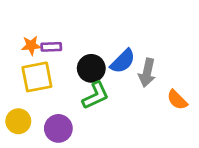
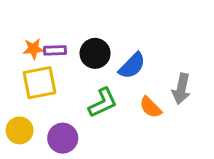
black circle: (91, 68) -> (95, 53), moved
gray arrow: (147, 73) -> (181, 89), moved
orange semicircle: (177, 100) -> (151, 107), moved

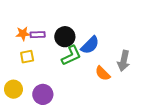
yellow square: (40, 83) -> (27, 57), size x0.6
green L-shape: (103, 103) -> (71, 56), moved

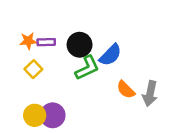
yellow square: (27, 57) -> (33, 69), turned -32
gray arrow: (124, 61) -> (150, 93), moved
yellow circle: (13, 89) -> (35, 115), moved

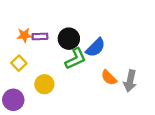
yellow square: (33, 69) -> (19, 63), moved
yellow circle: (35, 115) -> (44, 84), moved
purple circle: (53, 115) -> (13, 100), moved

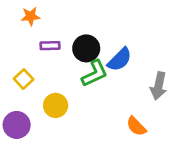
orange star: (24, 35) -> (31, 16), moved
orange semicircle: (109, 78) -> (136, 126), moved
gray arrow: (130, 81) -> (159, 86), moved

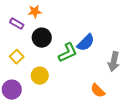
orange star: (31, 16) -> (35, 12), moved
purple rectangle: (50, 46) -> (17, 24), moved, turned 32
black circle: (86, 48) -> (42, 38), moved

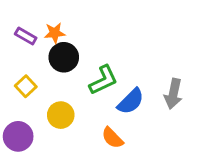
orange star: (35, 12) -> (55, 33), moved
blue semicircle: (86, 43) -> (131, 101), moved
orange semicircle: (98, 91) -> (112, 138), moved

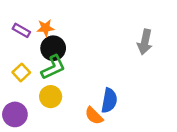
green L-shape: (103, 80) -> (53, 67), moved
gray arrow: (173, 94) -> (145, 42), moved
blue semicircle: (131, 101) -> (109, 100), moved, turned -35

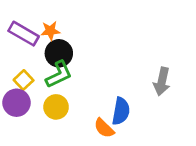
purple rectangle: (21, 30) -> (24, 34), size x1.5
gray arrow: (145, 42) -> (162, 82), moved
purple circle: (15, 114) -> (17, 103), moved

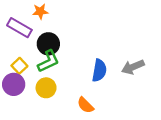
orange star: (50, 31) -> (40, 11), moved
gray arrow: (162, 82) -> (133, 67), turned 55
blue semicircle: (121, 111) -> (99, 70), moved

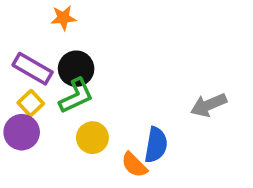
purple rectangle: (19, 28) -> (33, 69), moved
blue semicircle: (99, 70) -> (156, 145), moved
yellow circle: (46, 88) -> (92, 138), moved

